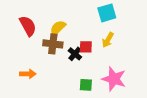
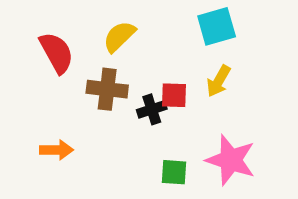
yellow semicircle: (58, 28) -> (119, 36), moved
black cross: (75, 54) -> (152, 109), turned 32

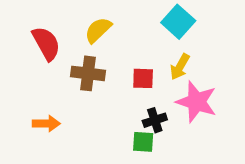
cyan square: (217, 26) -> (178, 22), turned -32
black cross: (152, 109) -> (155, 120), moved
pink star: (231, 160) -> (197, 102), moved

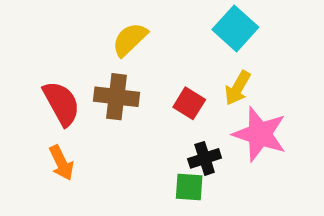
red semicircle: (46, 43) -> (61, 103), moved
red square: (143, 78) -> (189, 103), turned 30
orange arrow: (46, 124) -> (61, 163), turned 64

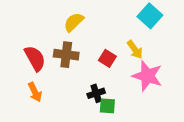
cyan square: (235, 28) -> (150, 16), moved
yellow arrow: (238, 88) -> (135, 50), turned -66
black cross: (205, 158) -> (96, 93), moved

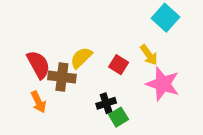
yellow semicircle: (74, 22) -> (81, 58), moved
brown cross: (66, 55) -> (62, 77), moved
green square: (107, 106) -> (119, 117), turned -35

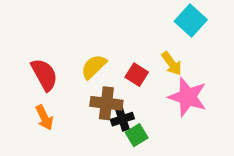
brown cross: (62, 77) -> (106, 103), moved

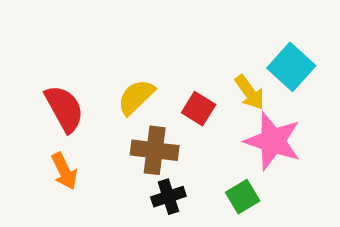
cyan square: (191, 21) -> (291, 67), moved
black cross: (122, 119) -> (168, 197), moved
green square: (137, 135) -> (243, 197), moved

